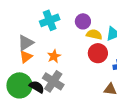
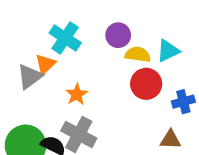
cyan cross: (50, 20) -> (65, 38), turned -30
orange triangle: (26, 57) -> (45, 64), moved

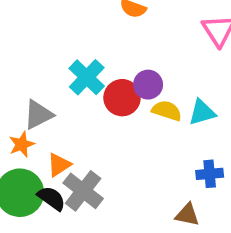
orange triangle: (45, 64) -> (59, 165), moved
red circle: (146, 84) -> (122, 98), moved
orange star: (77, 94) -> (22, 144), moved

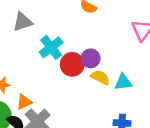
gray triangle: (38, 115) -> (23, 22), moved

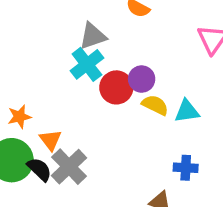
gray triangle: (23, 22) -> (93, 36), moved
orange triangle: (24, 102) -> (50, 140), turned -42

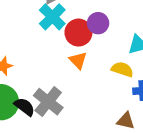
yellow semicircle: (155, 105) -> (122, 69), moved
orange triangle: (50, 140) -> (78, 60), moved

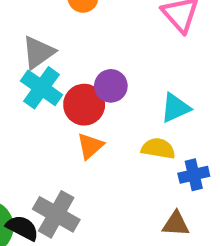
orange triangle: (78, 60) -> (90, 146), turned 42

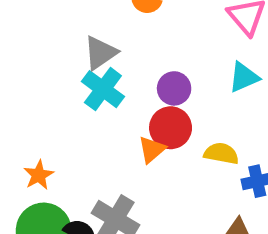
red circle: (84, 105) -> (171, 128), moved
cyan triangle: (175, 108) -> (244, 77), moved

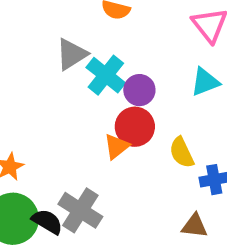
cyan cross: (103, 89) -> (106, 75), moved
yellow semicircle: (221, 153) -> (182, 152), turned -128

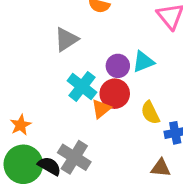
cyan cross: (106, 75) -> (82, 86), moved
cyan triangle: (205, 82) -> (143, 62), moved

